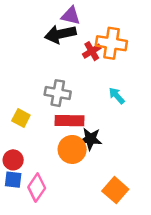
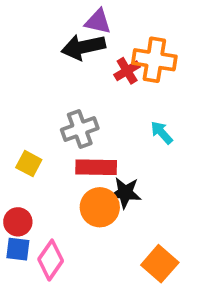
gray cross: (58, 93) -> (80, 129), turned -30

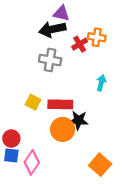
orange cross: (154, 60) -> (97, 37), size x0.7
gray cross: (80, 129) -> (50, 60), moved, turned 30
cyan arrow: (162, 133) -> (101, 83), turned 56
yellow square: (29, 164) -> (33, 102), moved

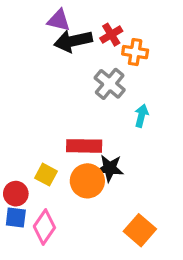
purple triangle: (61, 13) -> (59, 20), moved
red cross: (80, 44) -> (111, 35), moved
gray cross: (50, 60) -> (110, 84), moved, turned 30
yellow square: (33, 102) -> (46, 175), moved

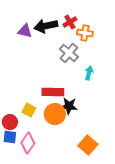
purple triangle: (59, 20) -> (25, 31), moved

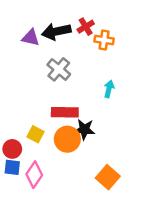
gray cross: (69, 53) -> (59, 69), moved

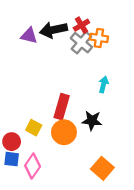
gray cross: (59, 69) -> (81, 43), moved
red rectangle: (65, 112) -> (62, 107), turned -75
black star: (84, 129) -> (92, 121), moved

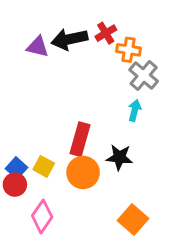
gray cross: (81, 43) -> (144, 76), moved
blue square: (12, 159) -> (16, 168), moved, turned 35

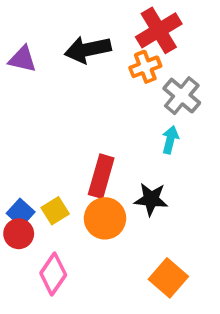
red cross: (106, 33) -> (159, 30), moved, size x1.6
purple triangle: (38, 47) -> (23, 59), moved
orange cross: (129, 50) -> (145, 67), moved, turned -30
yellow square: (44, 166) -> (55, 211), turned 30

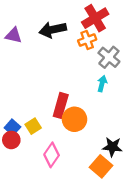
black star: (151, 199) -> (112, 147), moved
orange circle: (105, 218) -> (75, 119), moved
pink diamond: (53, 274) -> (52, 155), moved

